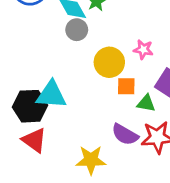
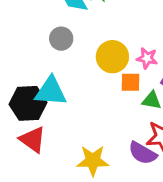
gray circle: (77, 30) -> (61, 39), moved
pink star: (143, 50) -> (147, 58), moved
purple semicircle: (125, 134) -> (143, 153), moved

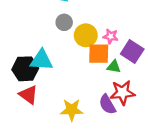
gray circle: (61, 39) -> (64, 22), moved
orange square: (131, 82) -> (99, 54), size x1.5
purple semicircle: (143, 153) -> (107, 104), turned 30

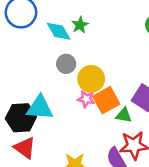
pink star: (111, 36) -> (86, 99), moved
orange square: (99, 54) -> (106, 100), turned -30

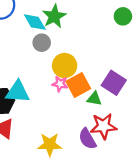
green star: (80, 25) -> (54, 16), size x1.5
gray circle: (66, 64) -> (42, 43), moved

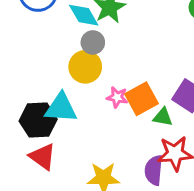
yellow circle: (65, 66) -> (85, 67), moved
purple semicircle: (87, 139) -> (154, 170), turned 35

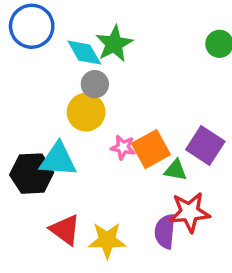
red triangle: (43, 157) -> (65, 230), moved

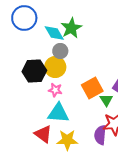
pink star: (123, 147) -> (55, 90), moved
cyan triangle: (58, 160) -> (58, 113), moved
green triangle: (176, 170) -> (106, 100), turned 48
black hexagon: (32, 174) -> (34, 71), moved

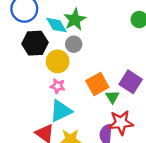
gray circle: (60, 51) -> (74, 44), moved
black hexagon: (34, 71) -> (35, 43), moved
cyan triangle: (58, 113) -> (61, 111), turned -30

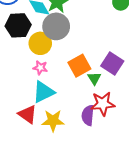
gray circle: (74, 44) -> (56, 26), size x1.6

